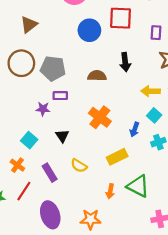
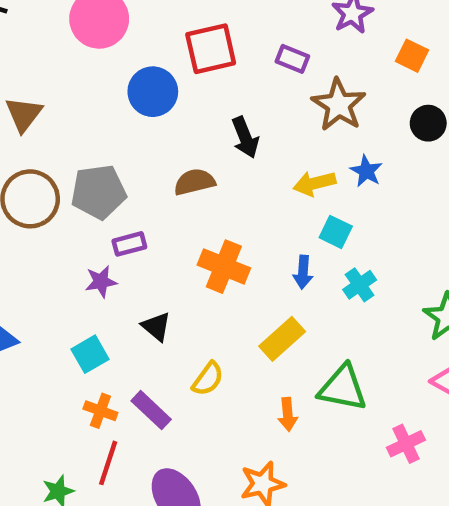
purple rectangle: (156, 33) -> (292, 59), turned -56
cyan square: (29, 140) -> (90, 354), turned 35
orange cross: (17, 165) -> (100, 411), moved
yellow semicircle: (79, 166) -> (208, 379), turned -70

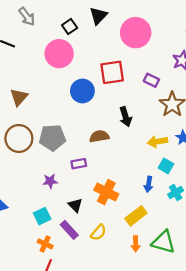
purple rectangle: (129, 244) -> (79, 164), moved
orange cross: (224, 267) -> (106, 192), moved
purple rectangle: (151, 410) -> (69, 230), moved
orange arrow: (288, 414) -> (136, 244), moved

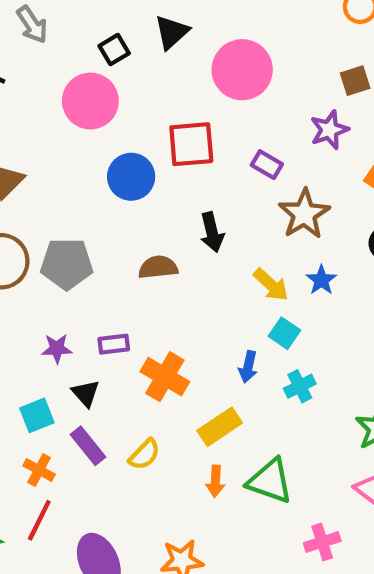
yellow arrow: (157, 142) -> (271, 285), turned -132
purple rectangle: (79, 164) -> (114, 344), moved
black triangle: (75, 205) -> (86, 393), moved

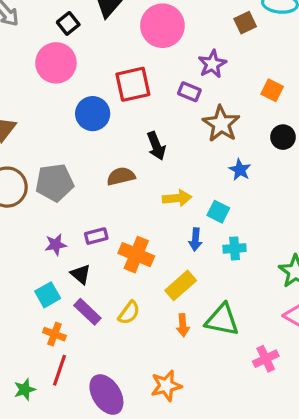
purple star: (329, 130) -> (212, 64), moved
yellow arrow: (271, 285) -> (177, 198), moved, turned -40
cyan cross: (300, 386) -> (235, 248), turned 30

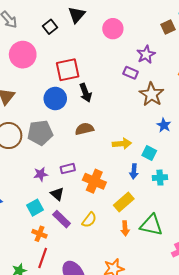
pink circle: (162, 26) -> (113, 29), size x0.7
pink circle: (56, 63) -> (23, 55), moved
red square: (133, 84) -> (68, 70), moved
blue circle: (93, 114) -> (55, 99), moved
black arrow: (156, 146) -> (86, 93), moved

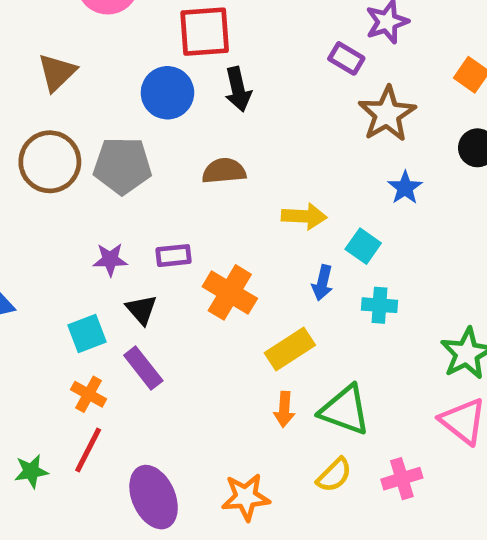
yellow semicircle: (89, 220) -> (334, 475), moved

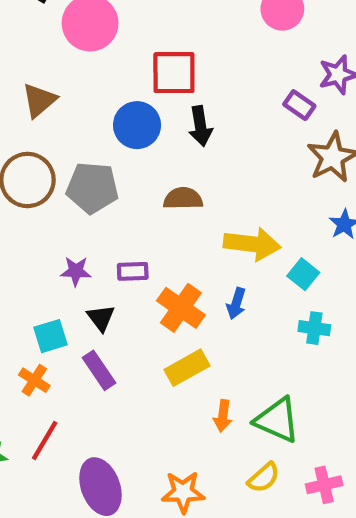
yellow arrow: (304, 216) -> (252, 244), size x1.4
blue arrow: (322, 283) -> (236, 303), moved
yellow rectangle: (290, 349) -> (187, 368), moved
orange cross: (89, 394) -> (34, 380), moved

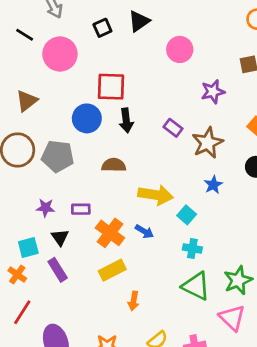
purple rectangle: (299, 105) -> (173, 128), moved
blue arrow: (236, 303) -> (144, 231), turned -78
green triangle: (277, 420) -> (196, 286), moved

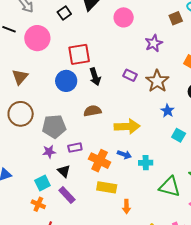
gray pentagon: (58, 156) -> (54, 126), moved
cyan square: (187, 215) -> (179, 135), moved
cyan cross: (192, 249) -> (146, 163), moved
yellow rectangle: (112, 270) -> (107, 187), turned 48

